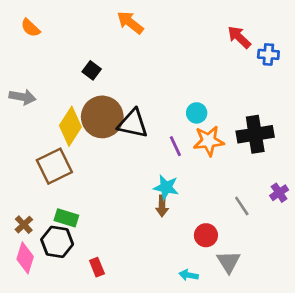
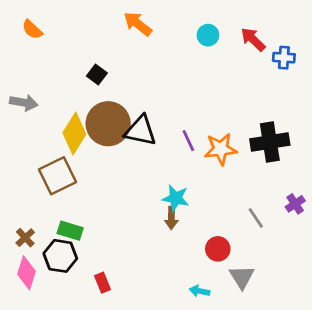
cyan circle: (197, 113) -> (208, 35), moved
purple line: (175, 146) -> (188, 141), moved

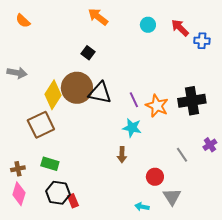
black square: (97, 74) -> (88, 53), moved
orange star: (221, 149) -> (157, 106), turned 30
cyan star: (176, 198) -> (132, 128), moved
brown cross: (25, 238) -> (18, 169), turned 32
black hexagon: (60, 256) -> (58, 193), moved

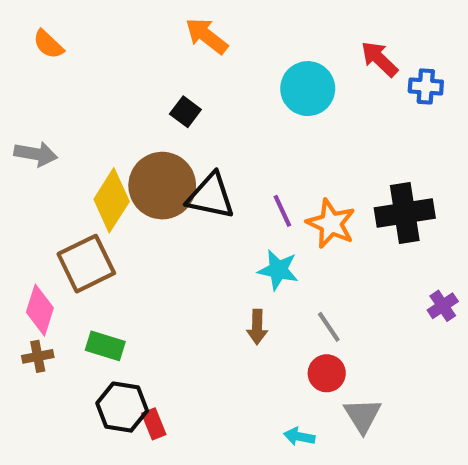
cyan circle: (148, 25) -> (308, 89), moved, size x1.6
gray line: (182, 155) -> (329, 327), moved
pink diamond: (19, 194) -> (40, 310), moved

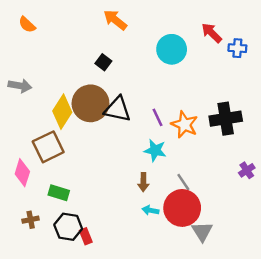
brown cross: (38, 356) -> (31, 220), moved
red circle: (327, 373) -> (182, 208), size x1.8
cyan arrow: (299, 437) -> (150, 210), moved

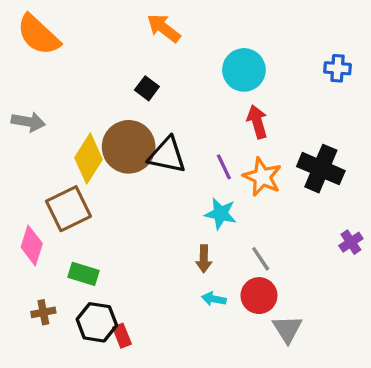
orange semicircle: (27, 25) -> (38, 35), size x1.8
red arrow: (212, 33) -> (257, 122), moved, turned 30
black cross: (226, 119) -> (321, 169), turned 32
red circle: (182, 208) -> (259, 296), size x0.7

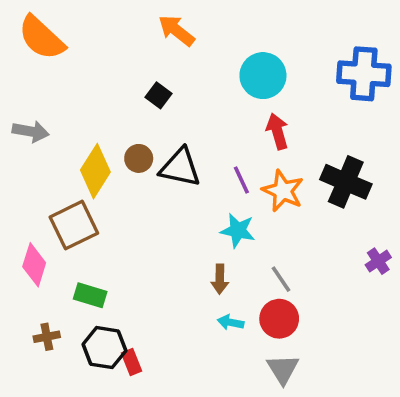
blue cross: (338, 68) -> (364, 74), size x1.8
brown circle: (129, 147) -> (139, 158), size x0.5
gray triangle: (287, 329) -> (283, 369), moved

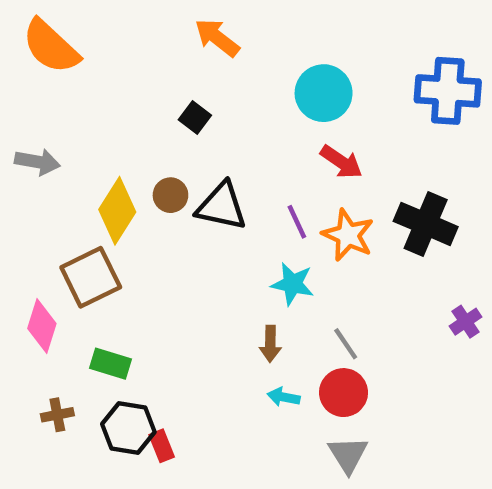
red arrow: (277, 131) -> (341, 162), turned 140

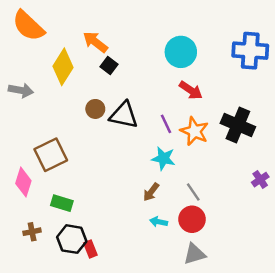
orange arrow: (217, 38) -> (95, 42), moved
yellow diamond: (117, 211) -> (63, 67), moved
brown arrow: (270, 344) -> (151, 192), turned 36
gray triangle: (348, 455) -> (194, 254), turned 45

